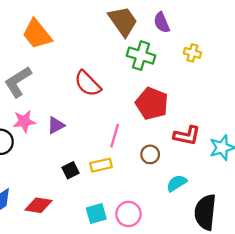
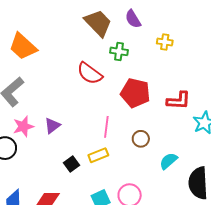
green cross: (141, 56) -> (119, 51), size x0.7
red semicircle: (88, 84) -> (90, 73), moved
red L-shape: (187, 136) -> (179, 101), moved

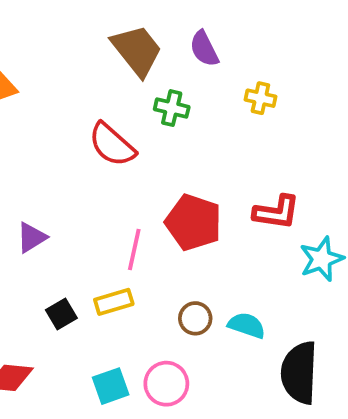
red pentagon: (135, 93) -> (193, 222), moved
brown circle: (141, 139) -> (195, 318), moved
cyan semicircle: (168, 161) -> (247, 325), turned 54

